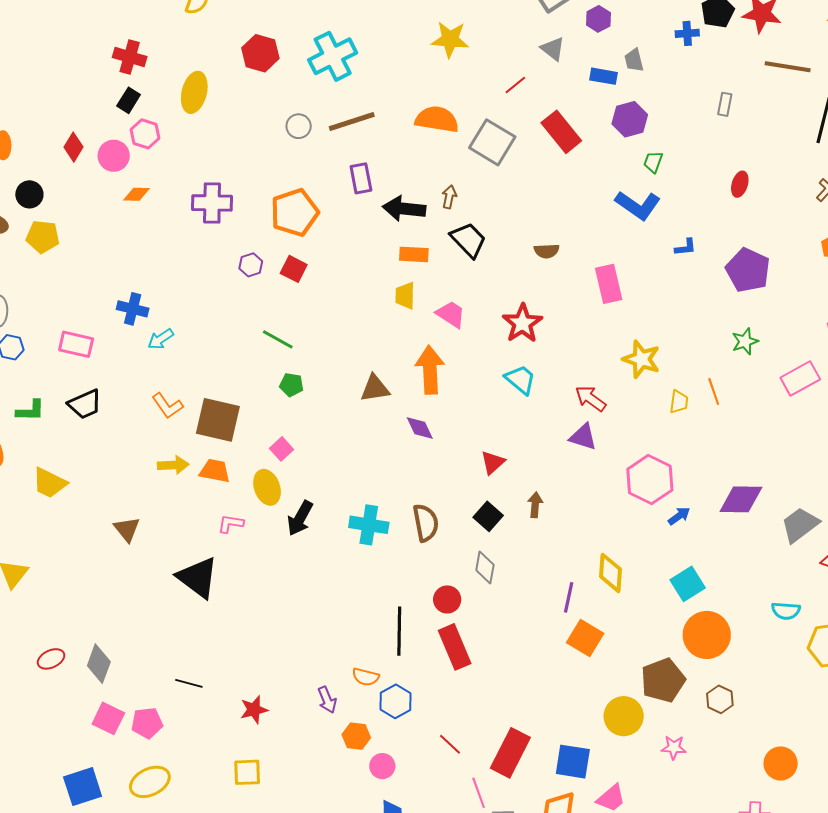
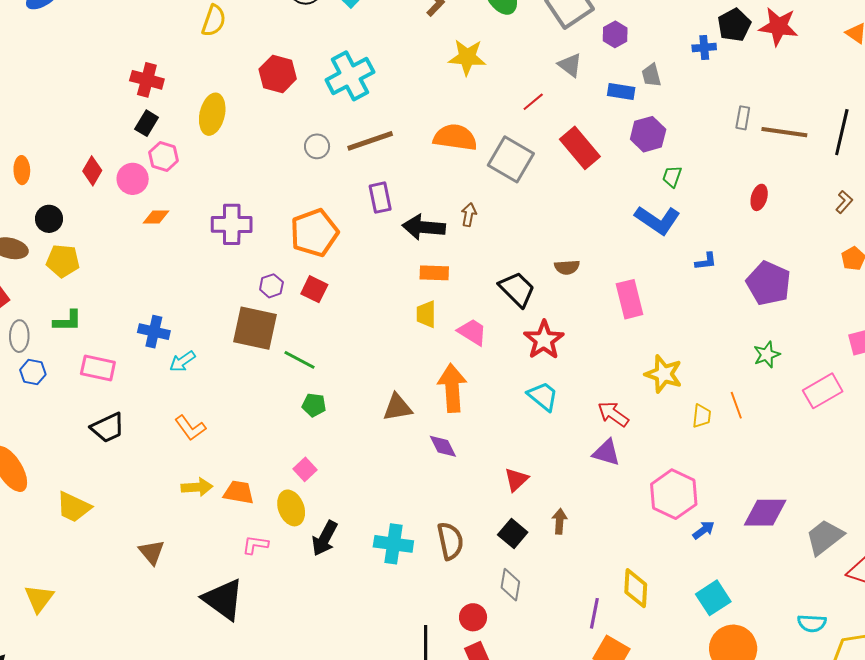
brown line: (788, 67) -> (784, 132), moved
black trapezoid: (468, 240) -> (517, 289), moved
green L-shape: (30, 411) -> (68, 321), moved
brown square: (218, 420) -> (255, 328), moved

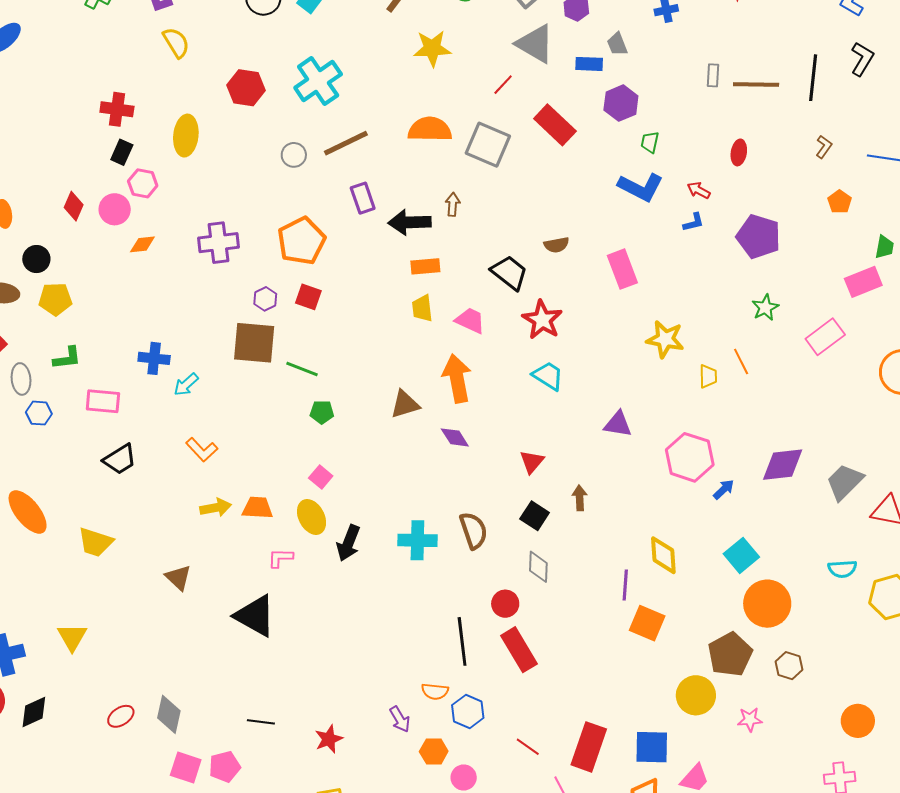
yellow semicircle: (214, 21) -> (176, 42), turned -44
gray triangle: (570, 65) -> (535, 44), size x1.6
red arrow: (613, 414) -> (699, 190), moved, size x0.7

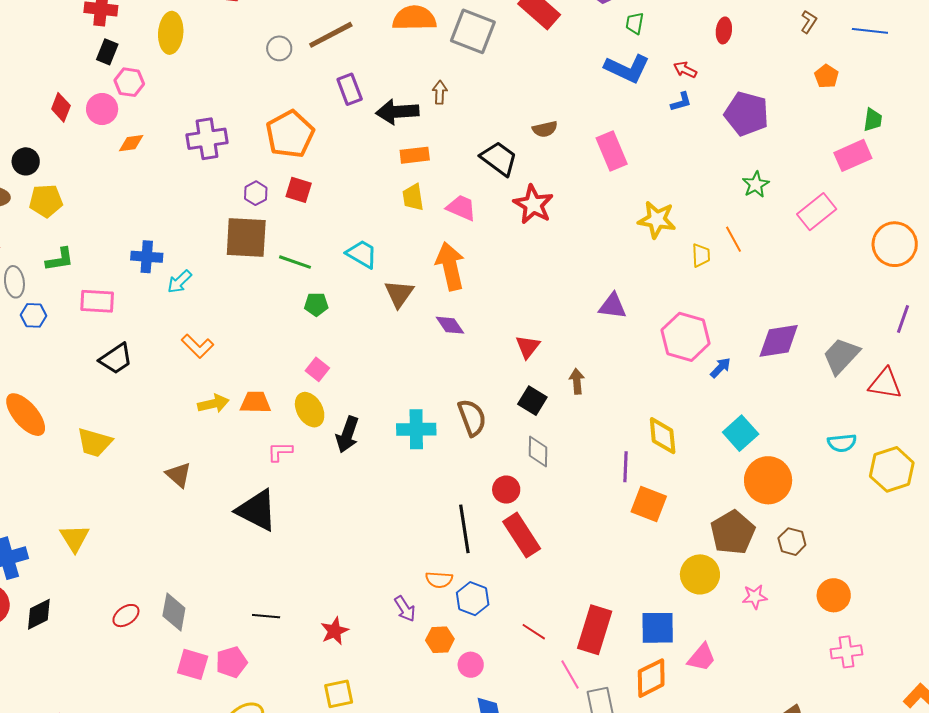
cyan trapezoid: (548, 376) -> (362, 254), moved
brown triangle: (405, 404) -> (399, 294), turned -36
orange circle: (858, 721) -> (834, 595), moved

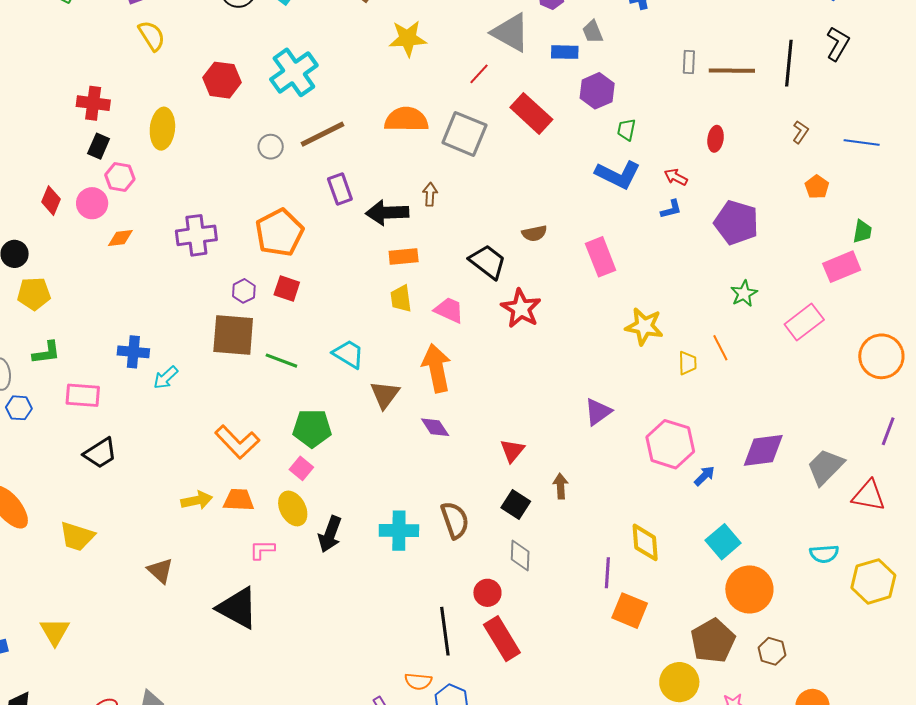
green pentagon: (316, 304) -> (312, 428), moved, size x1.6
purple triangle: (612, 306) -> (598, 412), turned -44
orange L-shape: (198, 346) -> (237, 442), moved, size x1.4

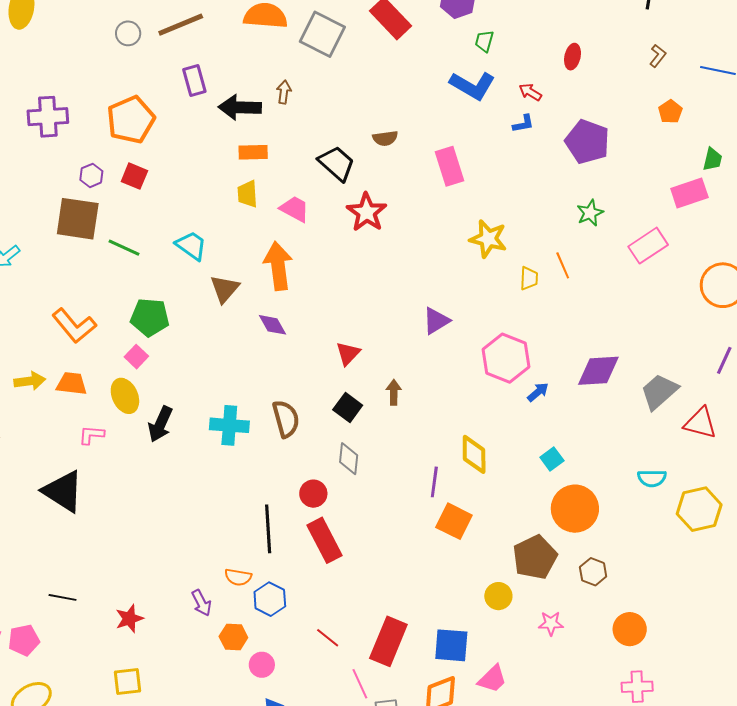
cyan square: (723, 542) -> (552, 459), size x0.7
yellow circle: (679, 682) -> (498, 596), size x0.7

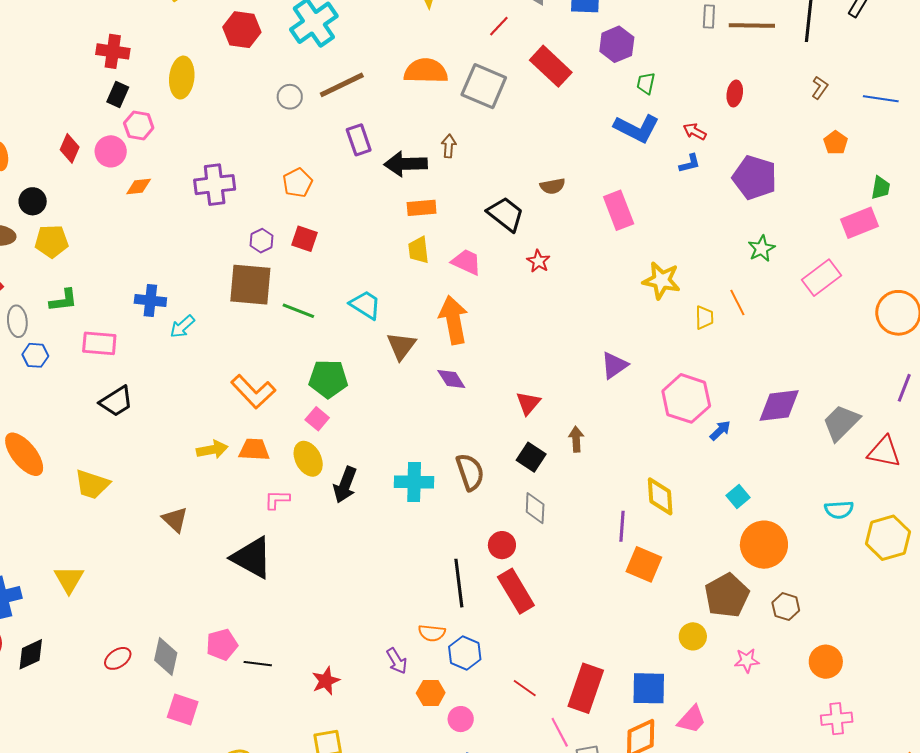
orange pentagon: (131, 120) -> (298, 183), size x0.6
red star: (367, 212) -> (538, 261), size x0.6
pink pentagon: (24, 640) -> (222, 645), moved

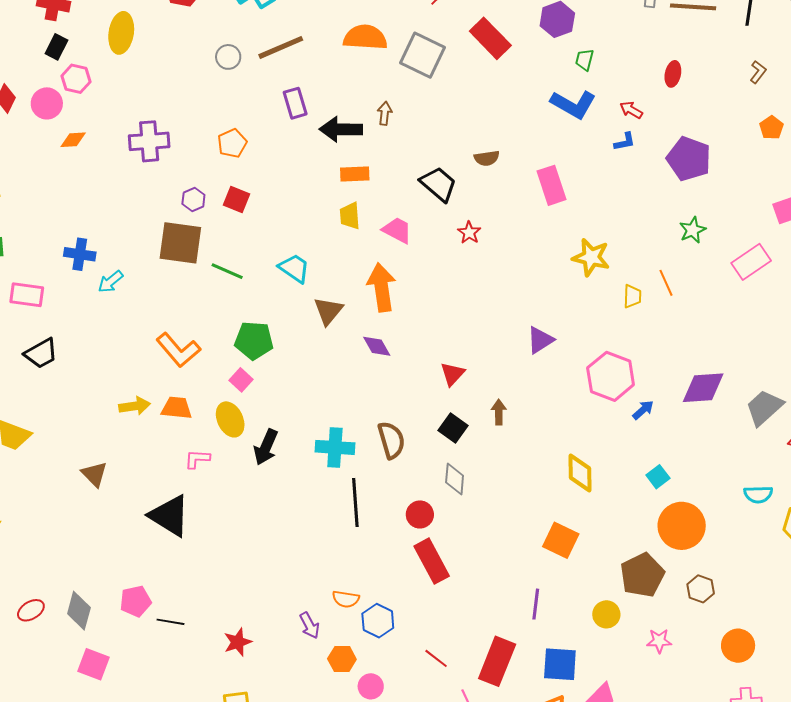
purple line: (622, 526) -> (536, 604), moved
black line: (459, 583) -> (355, 502), moved

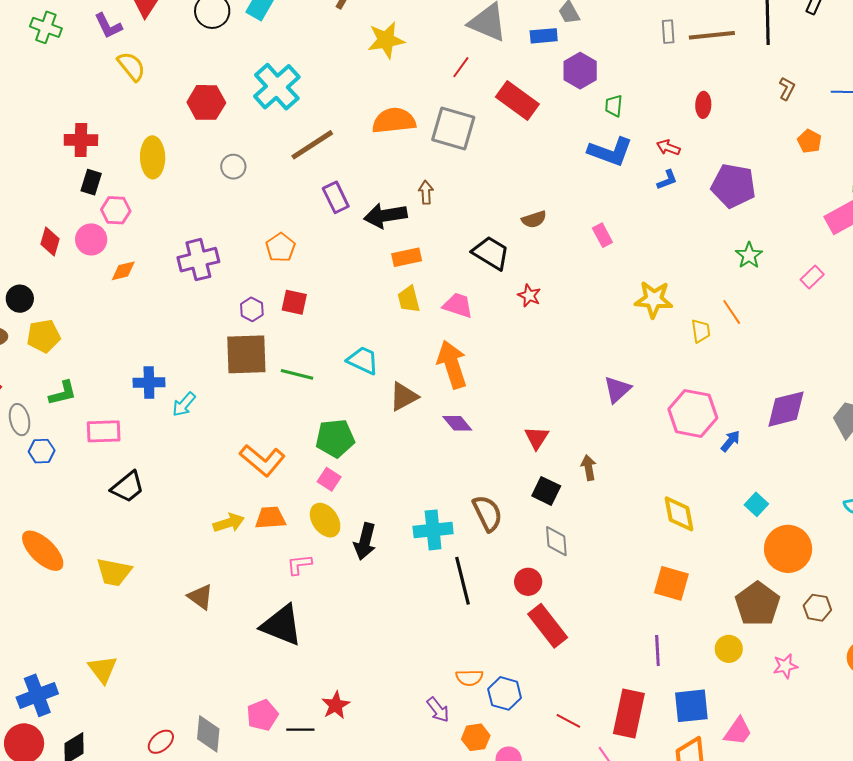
gray circle: (228, 57) -> (233, 167), moved
pink rectangle: (552, 185) -> (602, 235), size x0.6
pink rectangle: (751, 262) -> (812, 277), size x0.6
brown triangle: (328, 311) -> (404, 397), turned 32
red star: (238, 642) -> (336, 705), moved

